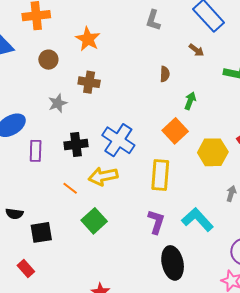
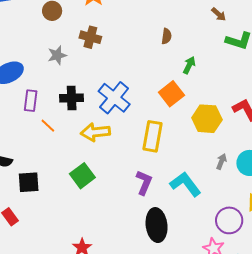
brown arrow: (196, 50) -> (219, 14), moved
orange line: (70, 188) -> (48, 126), moved

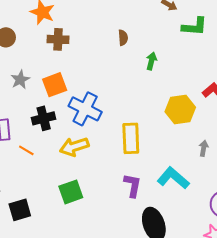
brown cross: (90, 37) -> (58, 39), moved
orange square: (171, 94) -> (55, 85), moved, turned 30
green square: (82, 176) -> (71, 192), turned 30

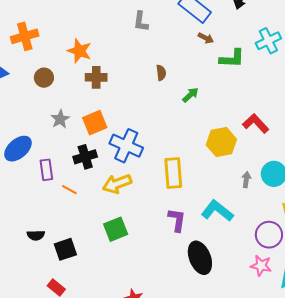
green arrow: (151, 61) -> (190, 95), turned 36

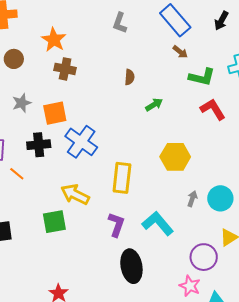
red L-shape: (256, 123) -> (213, 109), moved
yellow arrow: (117, 184) -> (75, 194), moved, turned 36

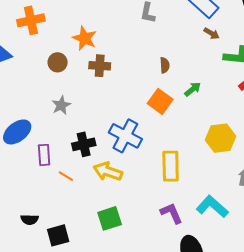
brown circle: (14, 59) -> (58, 62), moved
orange square: (55, 113) -> (160, 101), moved, turned -35
yellow arrow: (75, 194) -> (108, 172), moved
purple L-shape: (116, 225) -> (171, 213), turned -35

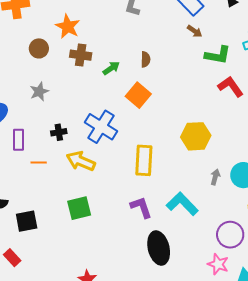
green arrow: (193, 89) -> (111, 68), moved
black cross: (84, 144) -> (59, 132), size x0.7
orange line: (66, 176) -> (39, 163), turned -35

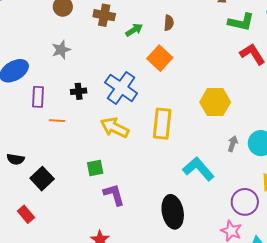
yellow arrow: (81, 161) -> (115, 128), moved
purple L-shape: (141, 207) -> (114, 195), moved
green square: (79, 208) -> (95, 168), size x0.7
black square: (27, 221) -> (42, 179), turned -35

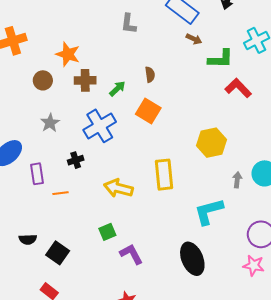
blue cross: (121, 88) -> (100, 126), moved, turned 36
cyan L-shape: (198, 169) -> (209, 211), turned -52

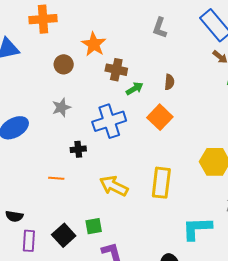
brown cross: (85, 80) -> (116, 70), moved
purple rectangle: (37, 174) -> (29, 241), moved
black square: (58, 253) -> (64, 235), moved

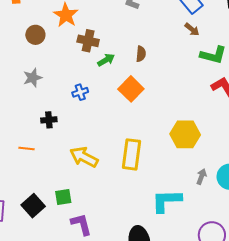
blue cross: (109, 121) -> (80, 92), size x0.5

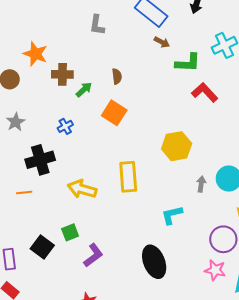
black cross: (49, 120) -> (40, 160), size x1.8
cyan L-shape: (166, 201) -> (172, 215), size x0.7
purple L-shape: (81, 224) -> (93, 255), turned 80

